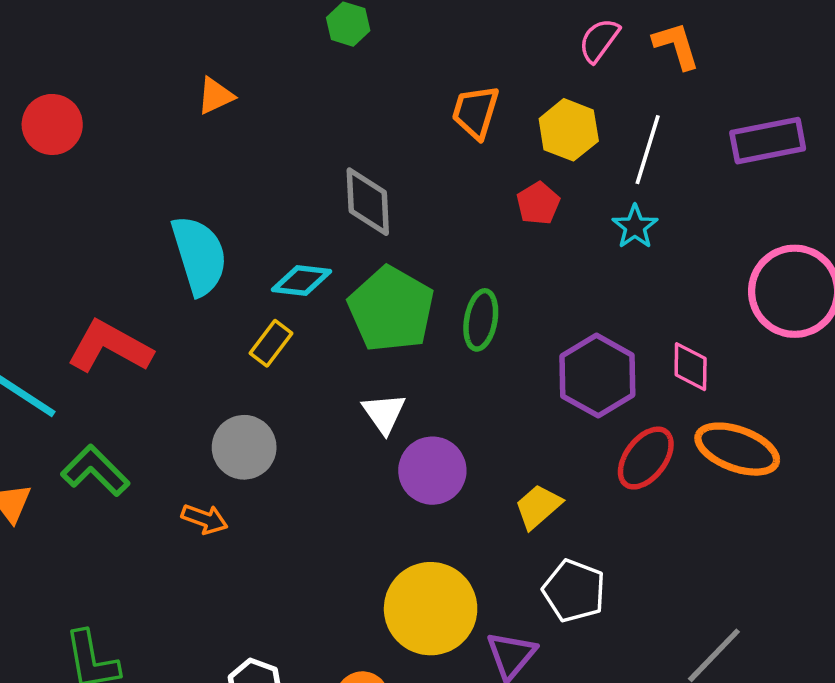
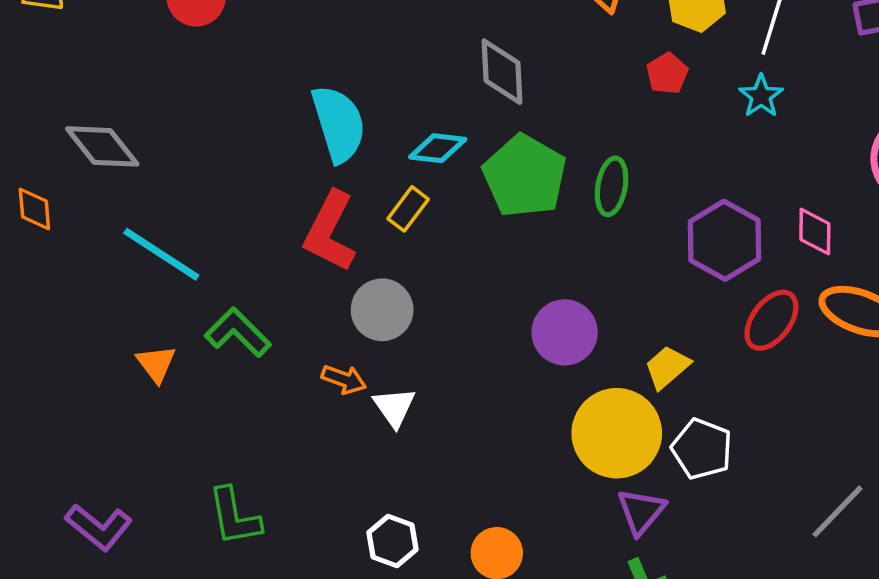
red L-shape: (110, 347) -> (330, 232), moved, turned -92
white triangle: (384, 413) -> (394, 407), moved
yellow circle: (431, 609) -> (617, 433), moved

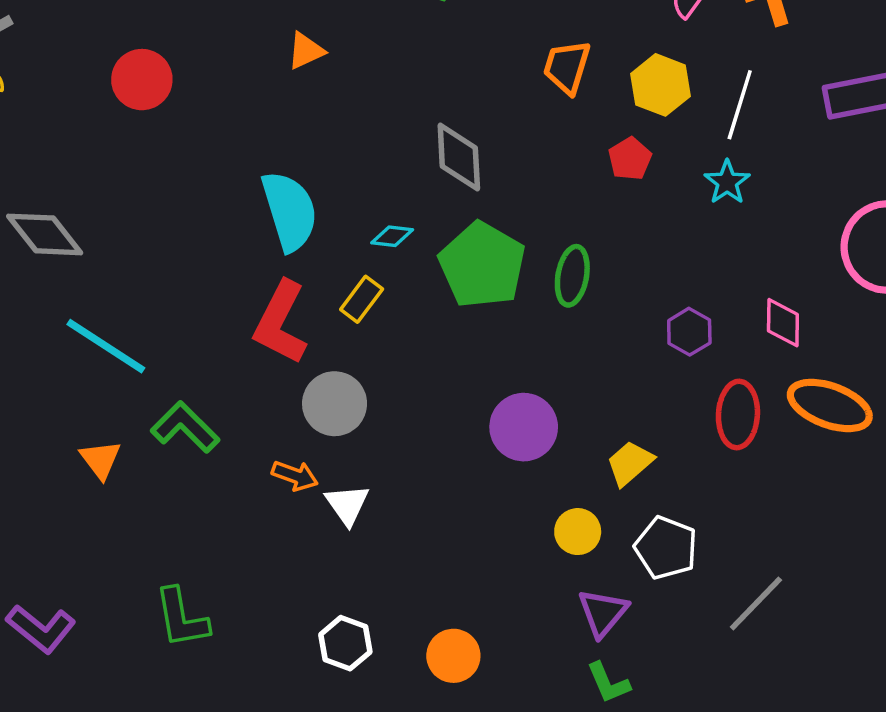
cyan diamond: (438, 148) -> (392, 236), size x0.7
purple hexagon: (725, 240) -> (689, 332), size x0.6
red ellipse: (771, 320) -> (738, 414), turned -34
yellow circle: (617, 433) -> (578, 532), size x0.5
gray line: (837, 511) -> (756, 604), moved

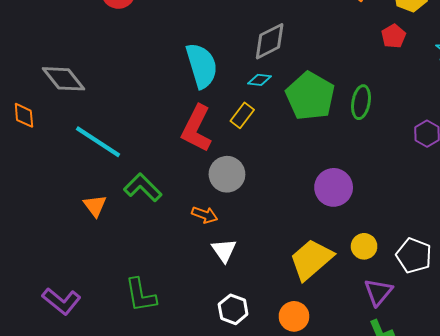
gray diamond: (459, 157) -> (270, 41), moved, turned 66
yellow trapezoid: (630, 463) -> (311, 260), moved, size x1.6
white triangle: (347, 505) -> (224, 250), moved

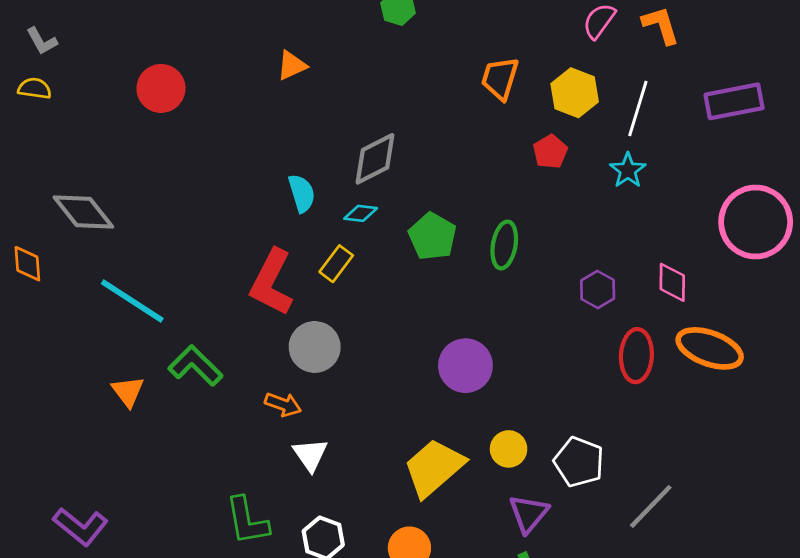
cyan semicircle: (202, 66) -> (302, 193), moved, size x0.6
green pentagon: (310, 96) -> (432, 236), size x0.7
green L-shape: (141, 295) -> (247, 521), moved

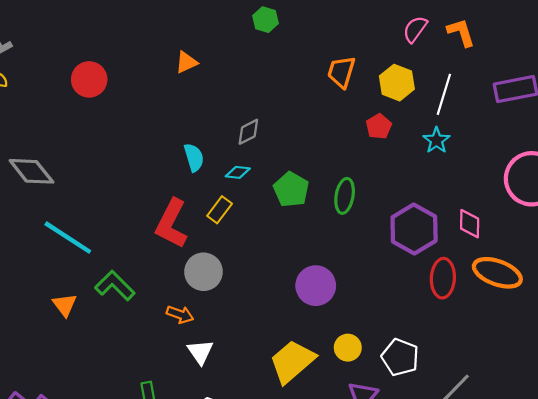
gray diamond: (375, 159) -> (248, 132), size x0.7
purple hexagon: (598, 290) -> (414, 229), size x1.8

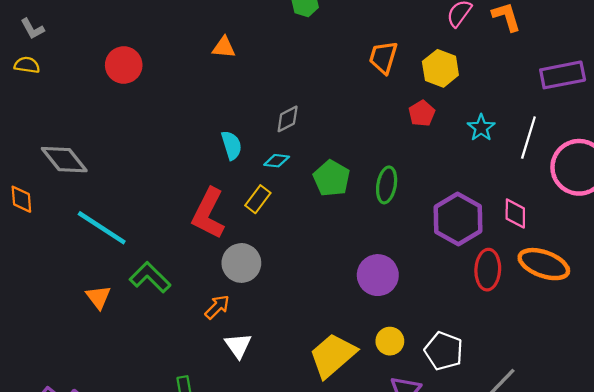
orange triangle: (186, 62) -> (224, 47), turned 30
white line: (444, 94) -> (528, 138), moved
purple circle: (316, 286) -> (378, 275), moved
orange arrow: (180, 314) -> (217, 307), turned -65

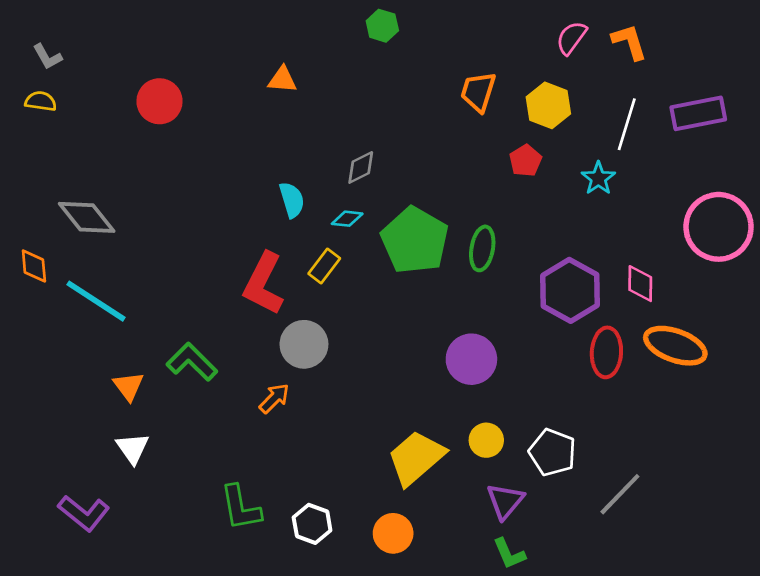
white line: (528, 138) -> (627, 124), moved
green pentagon: (332, 178) -> (415, 240), size x1.5
cyan line: (102, 228) -> (96, 301), moved
white triangle: (238, 345) -> (132, 448), moved

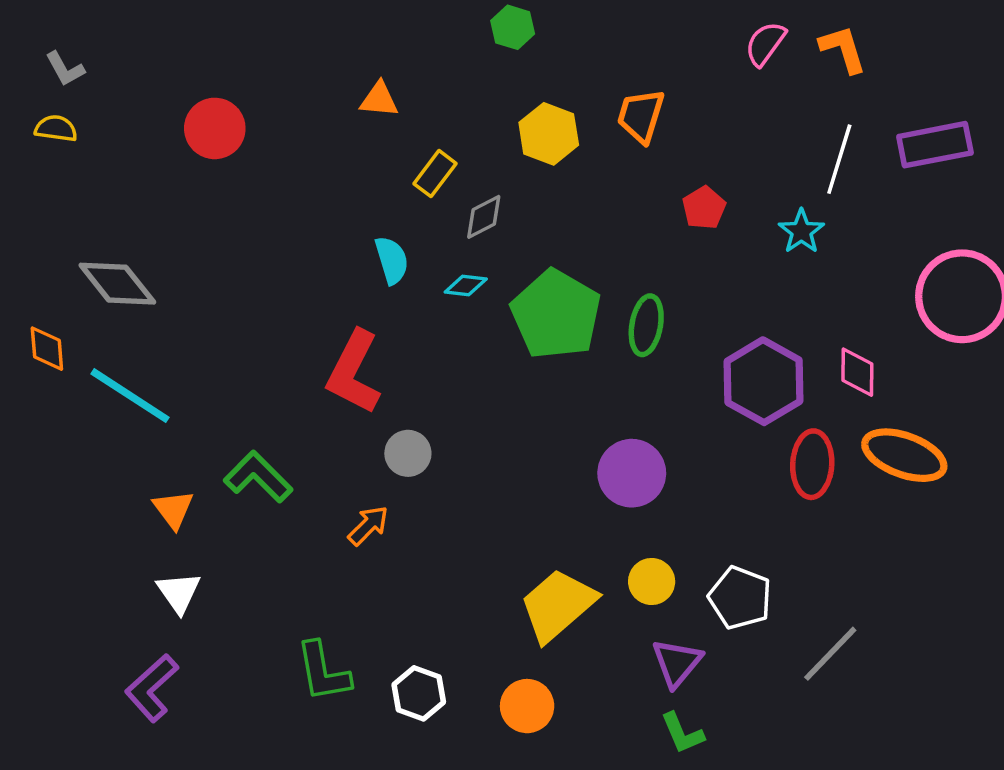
yellow hexagon: (548, 105) -> (549, 134), moved
yellow rectangle: (324, 266) -> (435, 174), moved
gray circle: (304, 344) -> (408, 453), size x0.7
purple L-shape: (84, 513) -> (152, 688), moved, turned 99

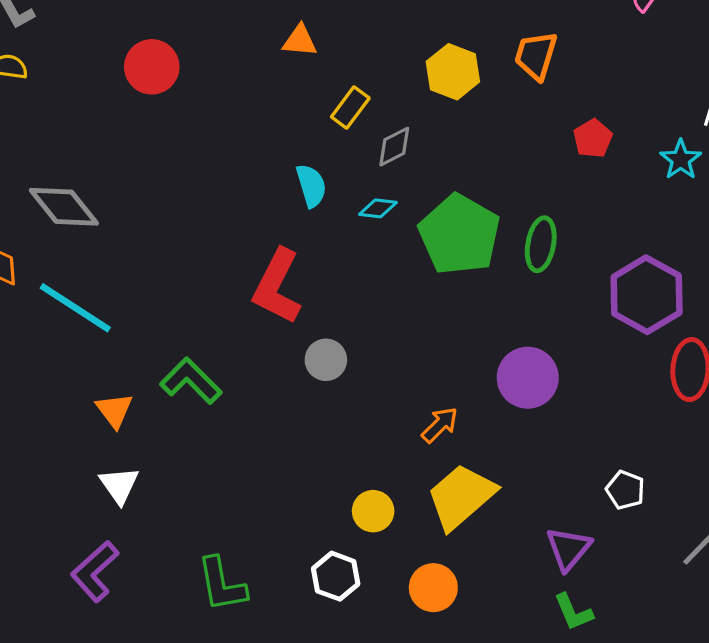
orange arrow: (368, 526) -> (440, 425), moved
yellow circle: (652, 581) -> (373, 511), moved
white pentagon: (740, 598) -> (625, 490), size x0.7
green L-shape: (323, 672) -> (222, 584), moved

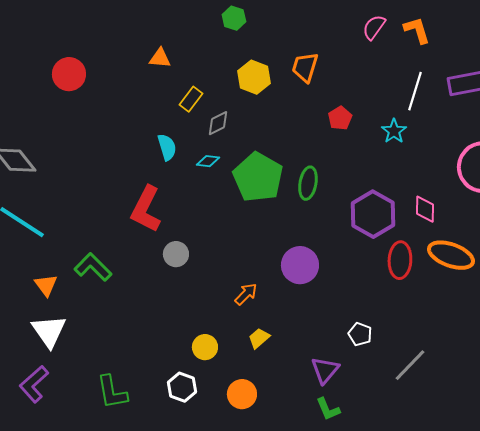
white triangle: (119, 485) -> (49, 331), size x1.4
yellow trapezoid: (461, 496) -> (259, 338), size x0.5

